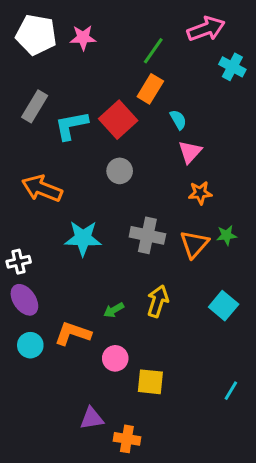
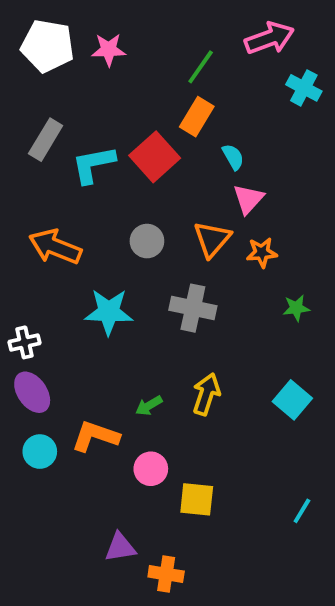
gray circle: (120, 171) -> (147, 241), moved
orange triangle: (194, 244) -> (212, 239), moved

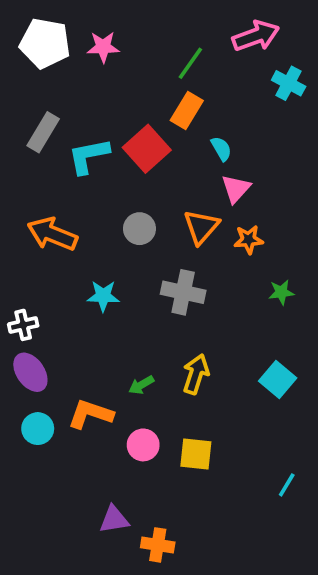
cyan star: (109, 312) -> (103, 296), size x0.7
yellow square: (197, 499) -> (196, 454), moved

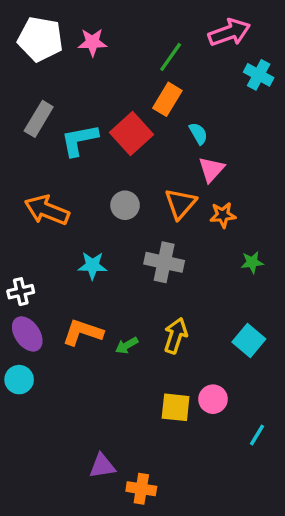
orange L-shape: (90, 414) -> (83, 332), moved
cyan circle: (38, 429) -> (19, 380), moved
pink circle: (143, 445) -> (213, 399), moved

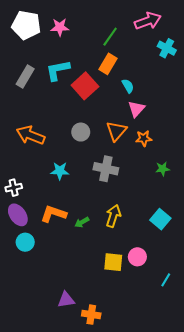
cyan L-shape: (79, 140) -> (58, 70), moved
cyan circle: (19, 380) -> (25, 242), moved

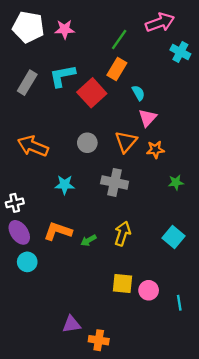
pink circle: (137, 257) -> (149, 290), moved
cyan line: (166, 280) -> (179, 303), turned -40

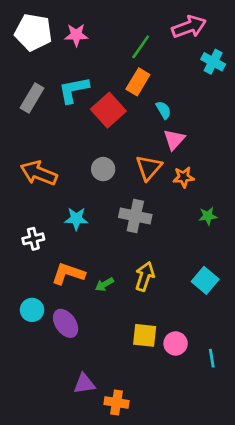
white cross: (15, 203) -> (33, 239), moved
purple ellipse: (19, 232) -> (66, 323), moved

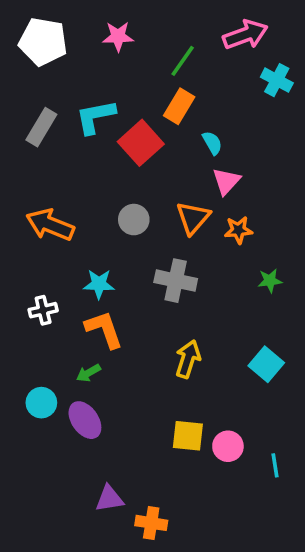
pink star: (76, 35) -> (118, 36), moved
orange L-shape: (68, 274) -> (104, 329), moved, turned 52
green arrow: (104, 284) -> (88, 373), moved

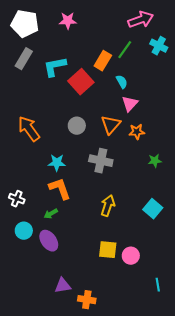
green line: (183, 61) -> (125, 50), moved
gray rectangle: (41, 127) -> (24, 59), moved
orange arrow: (50, 225) -> (29, 129), turned 32
white cross: (43, 310) -> (17, 199), moved, turned 35
cyan line: (275, 465) -> (158, 285), moved

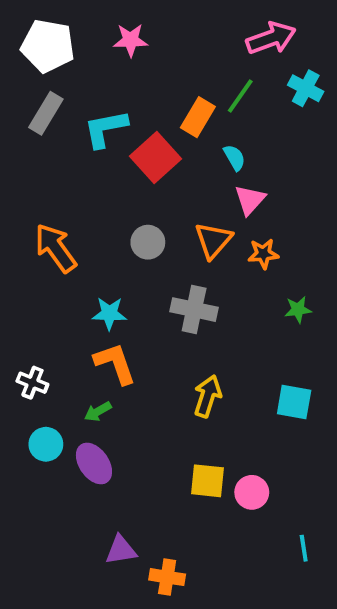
cyan square: (153, 209) -> (294, 402), turned -30

